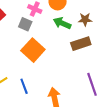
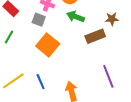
brown star: (85, 19) -> (112, 19), moved

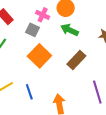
brown rectangle: (95, 36) -> (76, 60), moved, turned -30

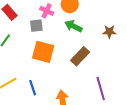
gray square: (33, 30) -> (36, 26), turned -32
orange square: (39, 56) -> (43, 52), turned -30

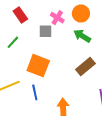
orange square: (43, 52) -> (38, 66), moved

